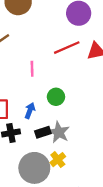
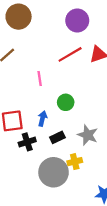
gray star: (59, 132) -> (88, 135), moved
yellow cross: (58, 160) -> (75, 162), turned 32

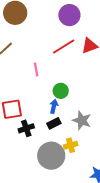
blue arrow: (42, 119) -> (54, 106), moved

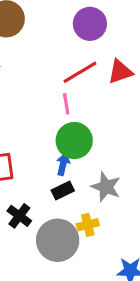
pink line: (36, 69) -> (66, 104), moved
green circle: (61, 91) -> (74, 141), size x1.5
black cross: (26, 128) -> (19, 216), moved, turned -35

